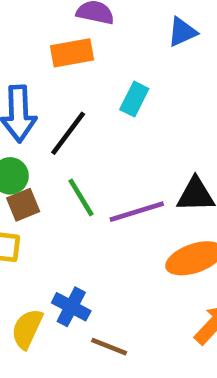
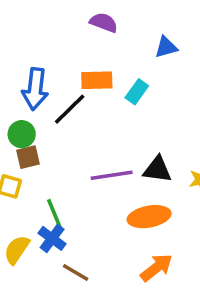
orange rectangle: (72, 53) -> (97, 80), moved
cyan rectangle: (134, 99) -> (137, 92), moved
green line: (81, 197) -> (55, 214), moved

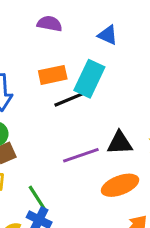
blue triangle: (166, 47) -> (108, 35), turned 50
cyan rectangle: (137, 92) -> (89, 79), size x1.6
black line: (70, 109) -> (71, 99), moved, turned 32

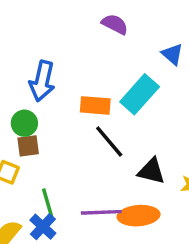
orange rectangle: (53, 75) -> (95, 105), moved
black line: (71, 99) -> (109, 141), moved, turned 56
purple line: (81, 155) -> (101, 212), moved

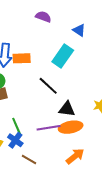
orange rectangle: (95, 105) -> (22, 58), moved
black triangle: (151, 171) -> (67, 109), moved

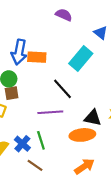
black triangle: (67, 109) -> (93, 118), moved
green line: (17, 126) -> (41, 140), moved
purple line: (49, 128) -> (50, 112), moved

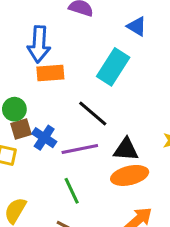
blue arrow: (19, 52) -> (39, 44), moved
black triangle: (93, 118) -> (126, 149), moved
blue cross: (22, 144) -> (44, 138), moved

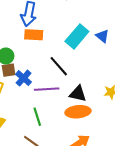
blue triangle: (137, 26) -> (102, 36), moved

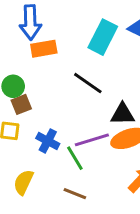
blue cross: (24, 78) -> (48, 141), moved
purple line: (47, 89) -> (92, 140), moved

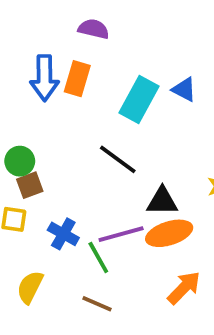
orange rectangle: (44, 49) -> (77, 79), moved, turned -65

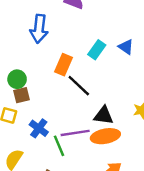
orange rectangle: (77, 79) -> (64, 65), moved
cyan rectangle: (139, 100) -> (97, 50), size x0.7

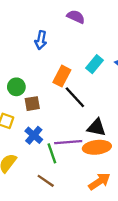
blue arrow: (39, 29) -> (41, 40), size x0.7
brown square: (21, 95) -> (32, 104), moved

